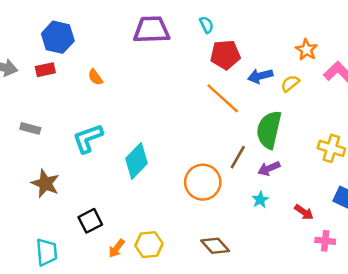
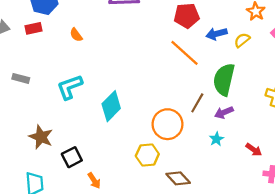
brown star: (45, 183) -> (41, 137), moved
yellow hexagon: (149, 245) -> (147, 155), moved
orange arrow: (117, 248) -> (94, 181), turned -70

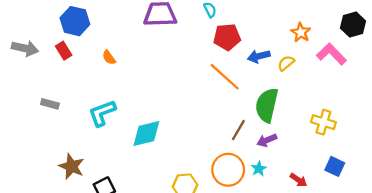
red rectangle: (34, 28) -> (64, 51), turned 70
cyan diamond: (111, 106) -> (146, 133), turned 32
orange circle: (168, 124) -> (228, 170), moved

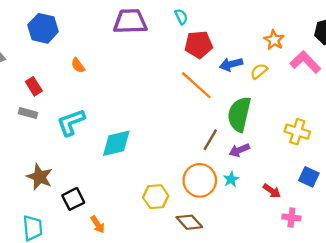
red rectangle: (64, 51) -> (34, 86), moved
gray rectangle: (50, 104) -> (28, 113), moved

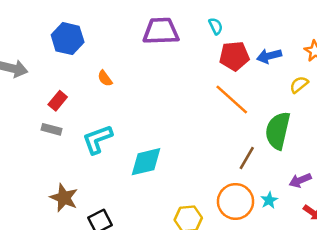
blue arrow: (231, 64) -> (269, 56), moved
red rectangle: (34, 86) -> (58, 101), turned 72
purple arrow: (239, 150) -> (300, 180), moved

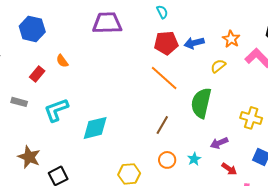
cyan semicircle: (216, 26) -> (162, 12), moved
red rectangle: (58, 101) -> (37, 74), moved
brown line: (247, 158) -> (162, 125), moved
orange circle: (236, 201) -> (167, 160), size x0.6

